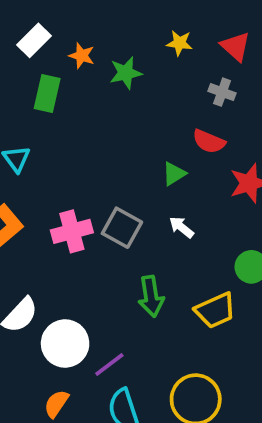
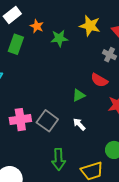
yellow star: (179, 43) -> (90, 26), size x1.5

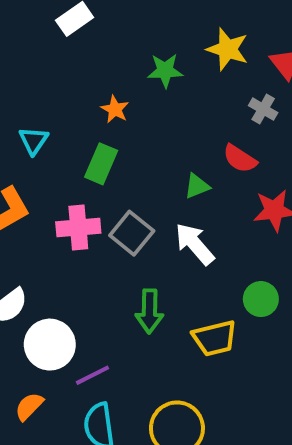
orange star: (37, 26) -> (115, 109), moved
green rectangle: (16, 44) -> (101, 164), moved
white arrow: (79, 124) -> (195, 244), size x1.6

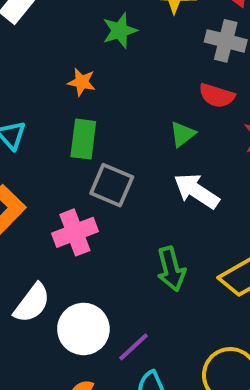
gray cross: (263, 109) -> (226, 41), size x1.4
pink cross: (78, 227) -> (75, 232), moved
gray square: (132, 233) -> (112, 185), moved

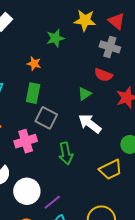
green arrow: (171, 269) -> (66, 153), moved

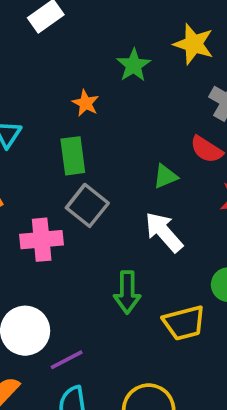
green star: (55, 38) -> (134, 65), turned -30
green rectangle: (33, 93) -> (73, 156), turned -30
green arrow: (66, 153) -> (127, 292), moved

